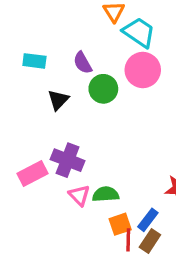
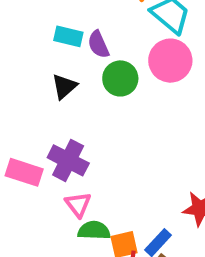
cyan rectangle: (34, 61) -> (68, 36), moved
pink rectangle: (33, 173) -> (24, 172), turned 40
green semicircle: (106, 194) -> (94, 230), moved

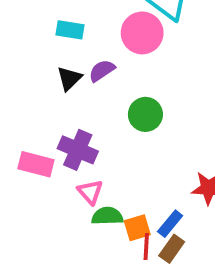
purple semicircle: (98, 44) -> (102, 71), moved, turned 84
pink circle: (170, 61) -> (142, 33), moved
green circle: (120, 78) -> (145, 114), moved

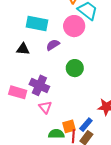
cyan rectangle: (70, 30) -> (37, 23), size x1.5
black triangle: (69, 78) -> (23, 49), moved, turned 48
green semicircle: (107, 216) -> (56, 134), moved

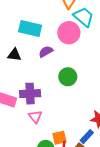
purple cross: (39, 85) -> (30, 94), turned -30
blue rectangle: (86, 125) -> (87, 137), moved

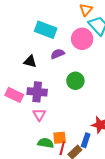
black triangle: (14, 55) -> (30, 61), moved
blue rectangle: (87, 137) -> (86, 140), turned -32

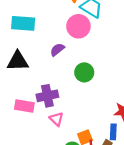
cyan rectangle: (46, 30) -> (23, 23), moved
black triangle: (30, 61) -> (18, 61), moved, size x1.5

